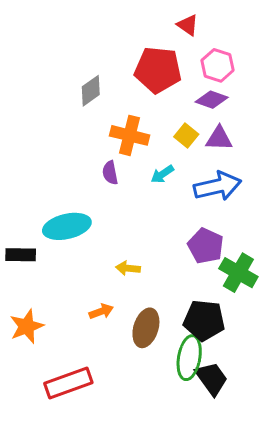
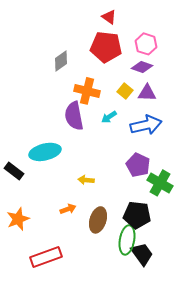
red triangle: (188, 25) -> (109, 17), moved
purple semicircle: (110, 173) -> (74, 116), size x1.8
black rectangle: (21, 255) -> (14, 171), turned 36

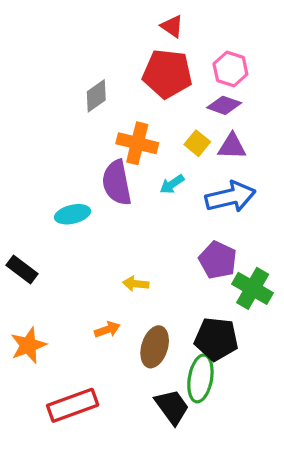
cyan ellipse: (45, 152) -> (73, 214), moved, size x0.7
black trapezoid: (142, 254) -> (172, 407), moved

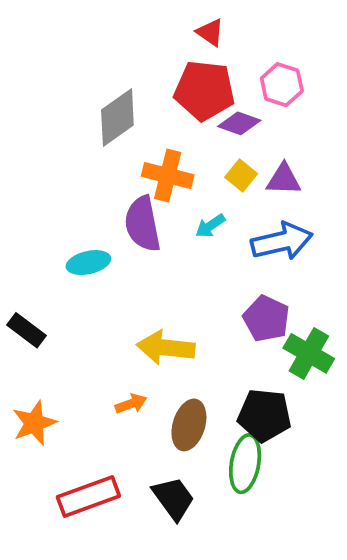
gray diamond: (96, 96) -> (117, 118), size x1.4
purple diamond: (224, 105) -> (239, 123), moved
yellow arrow: (136, 284) -> (166, 348), size x1.8
black trapezoid: (172, 407) -> (174, 498), moved

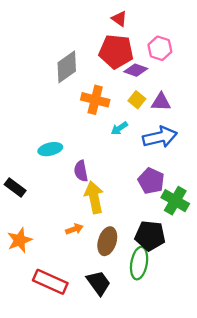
purple semicircle: (143, 224) -> (81, 171), moved, size x0.7
yellow arrow: (166, 348) -> (94, 197), turned 72
red rectangle: (88, 496) -> (50, 282), turned 44

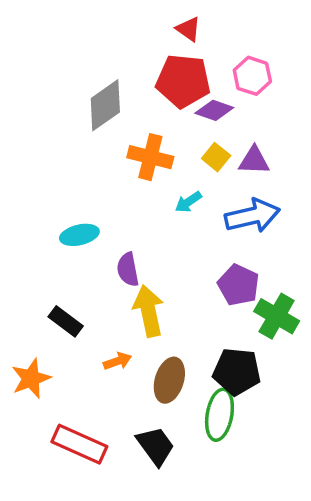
black rectangle: (15, 187) -> (66, 321), moved

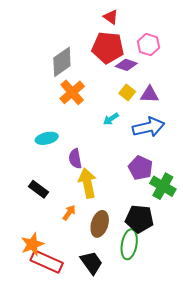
orange cross: (150, 157) -> (72, 92), moved, turned 35
orange arrow: (117, 361) -> (69, 213), turned -35
orange star: (31, 378) -> (32, 244), moved

